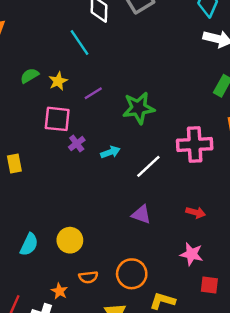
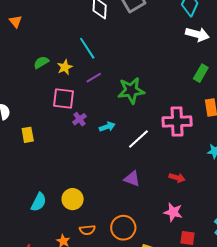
cyan line: (79, 42) -> (87, 48), moved

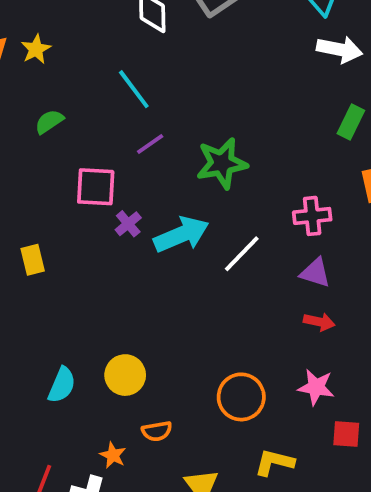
yellow star: (65, 67) -> (36, 49), moved
pink cross: (177, 121) -> (312, 216), size x0.7
cyan arrow: (107, 127) -> (181, 234), size x1.8
purple triangle: (132, 179) -> (315, 273), moved
orange circle: (123, 228) -> (241, 397), moved

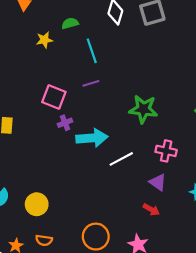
yellow star: (36, 49) -> (44, 40), moved
green semicircle: (49, 122) -> (70, 23), moved
green star: (222, 163) -> (143, 109), moved

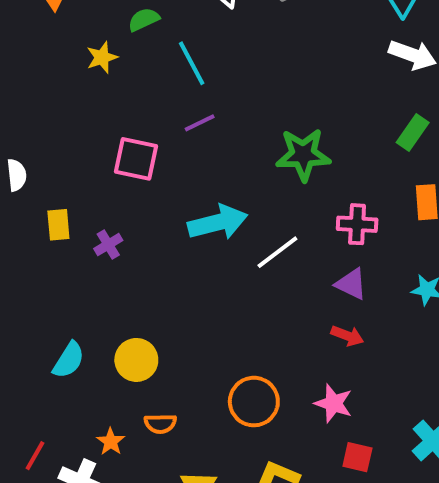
purple cross: (65, 123) -> (108, 245), moved

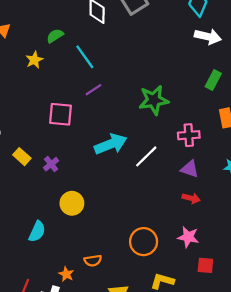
yellow rectangle: (58, 225) -> (22, 157), turned -36
yellow circle: (136, 360) -> (72, 203), moved

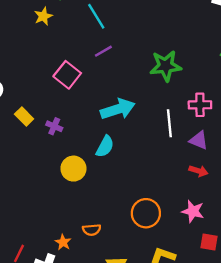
pink square: (61, 114) -> (67, 75), turned 30
white line: (146, 156) -> (169, 123), moved, turned -55
purple cross: (51, 164) -> (54, 126), turned -32
cyan semicircle: (37, 231) -> (105, 146), moved

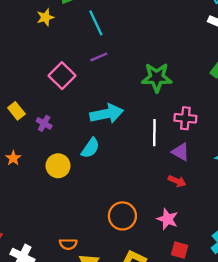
orange semicircle: (92, 230) -> (68, 244), moved
orange star: (63, 242) -> (13, 158), moved

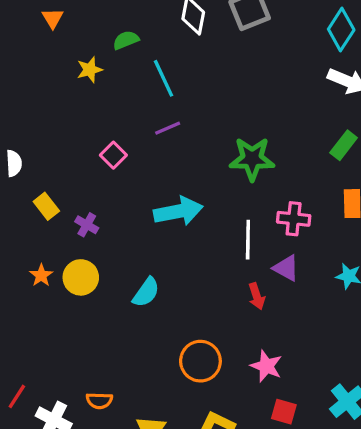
pink square: (62, 76) -> (113, 155), size x0.7
cyan semicircle: (90, 148) -> (146, 292), moved
yellow circle: (58, 166) -> (81, 277), moved
red arrow: (177, 181) -> (257, 296), moved, turned 48
orange semicircle: (68, 244) -> (99, 401), moved

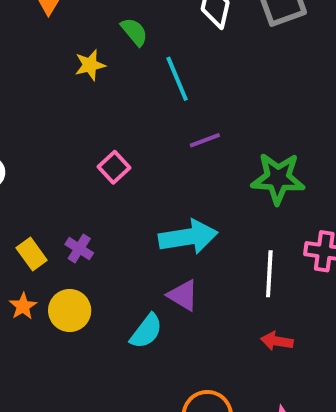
green semicircle: (126, 40) -> (134, 32), turned 70
purple line: (168, 128) -> (205, 140), moved
yellow rectangle: (46, 206) -> (32, 254), moved
purple triangle: (286, 268) -> (183, 295), moved
red arrow: (257, 296) -> (277, 341), turned 115

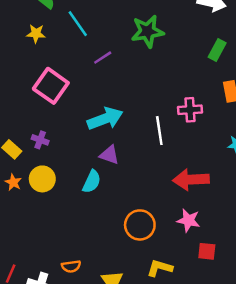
yellow star: (90, 65) -> (36, 34), moved, turned 30
pink square: (114, 167) -> (51, 86), size x1.8
green star: (278, 178) -> (147, 31), moved
red arrow: (277, 341) -> (191, 180), moved, size x1.8

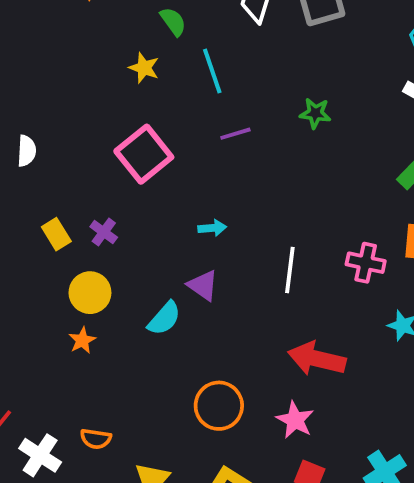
green star: (147, 31) -> (315, 113), size x0.6
pink cross: (190, 110) -> (366, 263), moved
cyan arrow: (105, 119) -> (212, 228), size x0.5
orange star: (13, 182) -> (82, 340), moved

